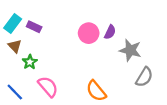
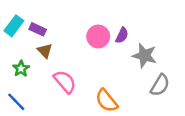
brown triangle: (15, 46) -> (45, 51), moved
green star: (30, 62) -> (21, 69), moved
pink semicircle: (48, 87) -> (65, 82), moved

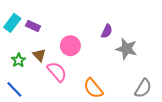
pink circle: (98, 36) -> (70, 46), moved
brown triangle: (45, 51) -> (39, 55), moved
gray semicircle: (160, 85) -> (143, 88), moved

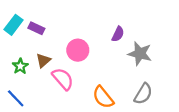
brown triangle: (39, 55) -> (43, 60), turned 32
gray semicircle: (143, 88) -> (143, 94), moved

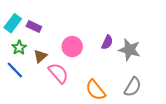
purple semicircle: (118, 34) -> (107, 42), moved
green star: (20, 66) -> (19, 48), moved
blue line: (16, 98) -> (15, 70), moved

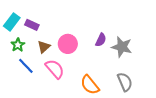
brown triangle: (40, 56) -> (44, 47), moved
blue line: (15, 70) -> (26, 66), moved
gray semicircle: (133, 87) -> (125, 82), turned -54

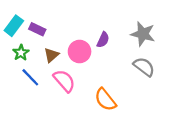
purple semicircle: (101, 40) -> (103, 40), moved
gray star: (122, 47) -> (143, 34), moved
gray semicircle: (125, 82) -> (144, 67), moved, turned -30

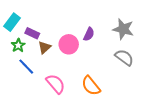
purple rectangle: (37, 29) -> (32, 33), moved
pink semicircle: (64, 81) -> (56, 84), moved

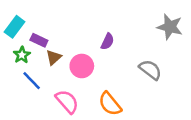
gray star: (123, 29) -> (170, 27), moved
pink circle: (69, 44) -> (82, 66), moved

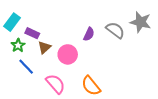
gray semicircle: (150, 70) -> (115, 30), moved

